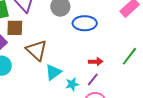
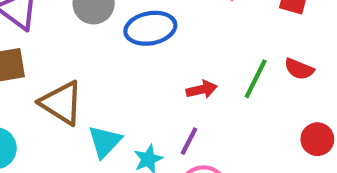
red arrow: (96, 62) -> (202, 89), moved

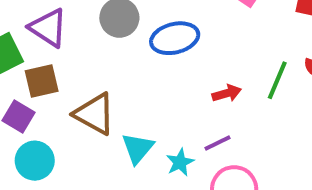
purple line: (189, 141) -> (218, 143), turned 40

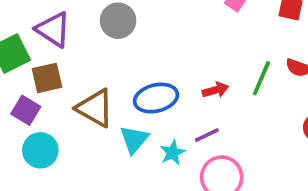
blue ellipse: (175, 38) -> (156, 98), moved

